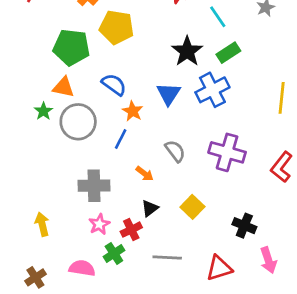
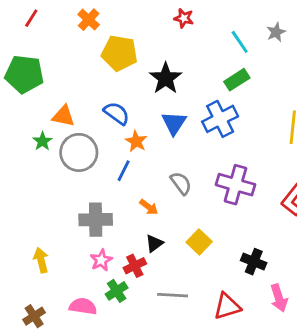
cyan line: (218, 17) -> (240, 42), moved
green pentagon: (71, 47) -> (24, 74), moved
black star: (187, 51) -> (166, 78), moved

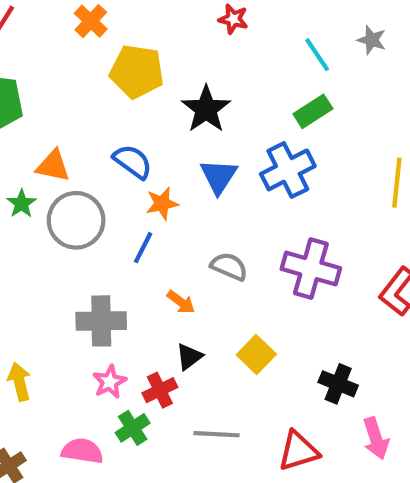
gray star: (276, 32) -> (372, 40), turned -30
orange star: (136, 141) -> (162, 204), turned 30
gray semicircle: (181, 183) -> (229, 266), turned -30

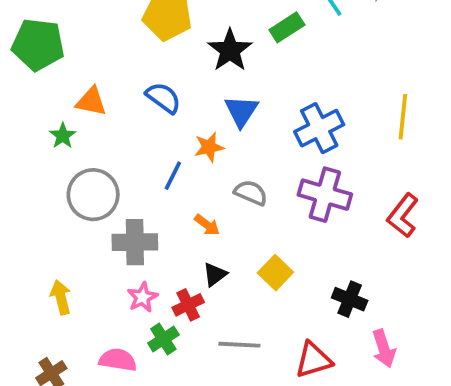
green rectangle: (313, 111) -> (287, 27), moved
blue cross: (288, 170) -> (319, 128), moved
orange star: (162, 204) -> (209, 147), moved
gray circle: (76, 220) -> (93, 195), moved

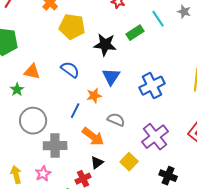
black star: (230, 50) -> (105, 45), turned -30
purple cross: (325, 195) -> (155, 137), moved, turned 36
orange arrow: (207, 225) -> (93, 137), size x1.6
pink star: (142, 297) -> (43, 174), moved

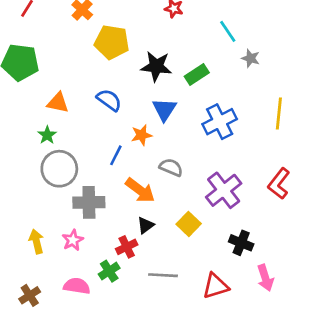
gray star: (184, 12) -> (251, 58), moved
green rectangle: (135, 33) -> (197, 74), moved
green star: (17, 90) -> (47, 135), moved

